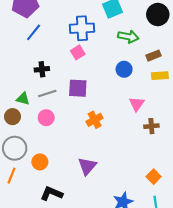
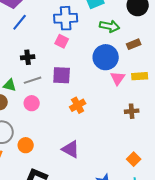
pink square: (78, 52) -> (62, 41), turned -32
blue circle: (124, 69) -> (106, 57), size x1.6
yellow rectangle: (160, 76) -> (140, 76), moved
pink triangle: (137, 104) -> (118, 78), moved
purple triangle: (87, 166) -> (71, 149), turned -42

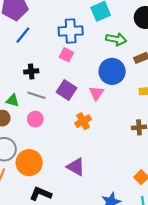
purple square: (62, 75) -> (66, 90), turned 30
pink triangle: (118, 78) -> (97, 93), moved
gray line: (33, 80) -> (36, 95), turned 36
orange circle: (26, 145) -> (29, 163), size x1.6

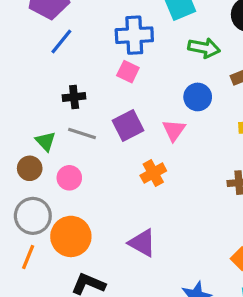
blue circle: (112, 71) -> (198, 97), size x0.7
purple square: (66, 90) -> (128, 126), turned 30
green triangle: (13, 100) -> (46, 141), turned 32
pink circle: (35, 119) -> (69, 178), moved

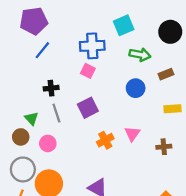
pink triangle: (174, 130) -> (132, 134), moved
gray line: (82, 133) -> (56, 113), turned 54

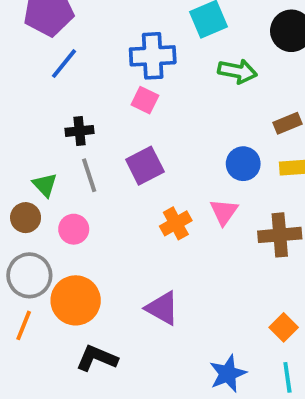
brown rectangle: (166, 74) -> (287, 123), moved
blue circle: (136, 88) -> (243, 164), moved
brown cross: (164, 147) -> (280, 235), size x1.5

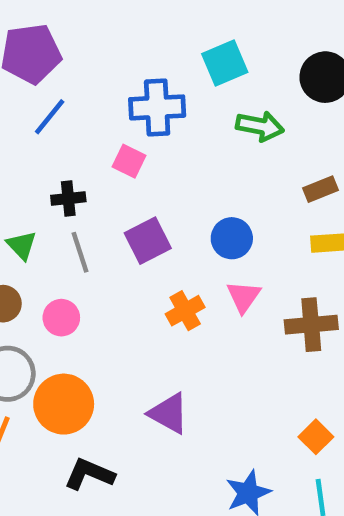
pink square: (145, 100) -> (129, 161), moved
blue circle: (243, 164) -> (232, 238), moved
green triangle: (45, 185) -> (22, 245), moved

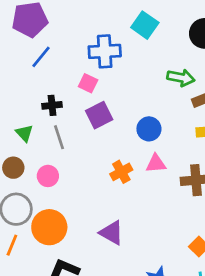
cyan square: (225, 63) -> (145, 25), turned -32
green arrow: (260, 126) -> (181, 78), moved
purple square: (148, 241) -> (99, 115), moved
pink triangle: (243, 297) -> (156, 164), turned 50

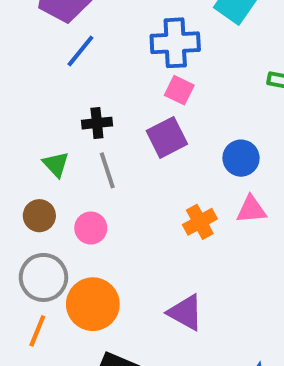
pink square: (88, 83) -> (179, 90), moved

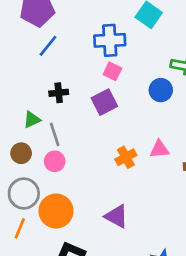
blue circle: (241, 158) -> (161, 90), moved
green triangle: (56, 164) -> (32, 120), turned 48
gray line: (107, 170) -> (55, 134), moved

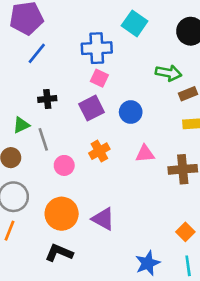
blue circle: (161, 90) -> (131, 112), moved
orange cross: (126, 157) -> (99, 151), moved
pink circle: (55, 161) -> (64, 165), moved
orange circle: (56, 211) -> (62, 214), moved

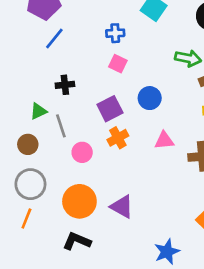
blue cross: (97, 48) -> (115, 33), size x0.6
purple square: (92, 108) -> (110, 109), moved

